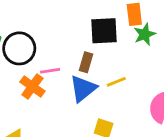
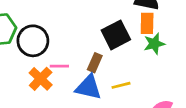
black square: (104, 31) -> (116, 35), turned -32
blue triangle: (83, 89) -> (88, 87), turned 44

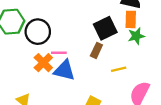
brown rectangle: (95, 63) -> (96, 50), moved
yellow line: (121, 85) -> (119, 69), moved
blue triangle: (88, 87) -> (64, 70), moved

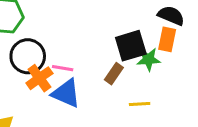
black circle: (38, 32) -> (28, 56), moved
green star: (136, 36) -> (148, 59), moved

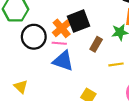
black square: (131, 46) -> (79, 21), moved
orange cross: (39, 78) -> (62, 28), moved

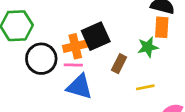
orange cross: (62, 28) -> (75, 46), turned 30

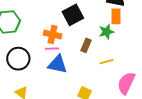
black square: (96, 36) -> (73, 15), moved
orange cross: (75, 46) -> (53, 34), turned 30
black circle: (41, 59) -> (18, 59), moved

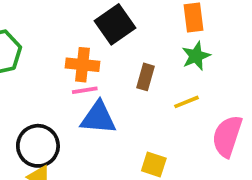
green star: (106, 32) -> (196, 56), moved
black circle: (18, 59) -> (38, 146), moved

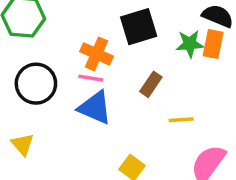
green star: (196, 56) -> (190, 44), moved
black circle: (38, 146) -> (36, 84), moved

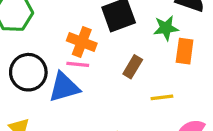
orange rectangle: (213, 44) -> (185, 51), moved
blue triangle: (95, 108) -> (64, 87), moved, turned -36

